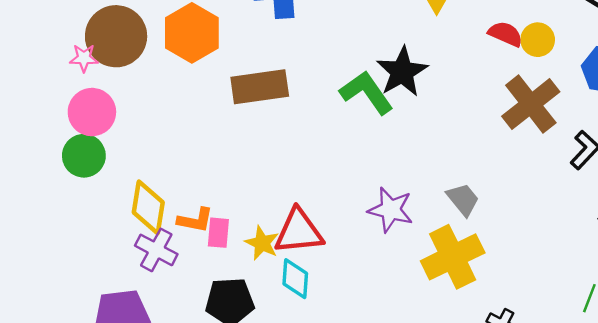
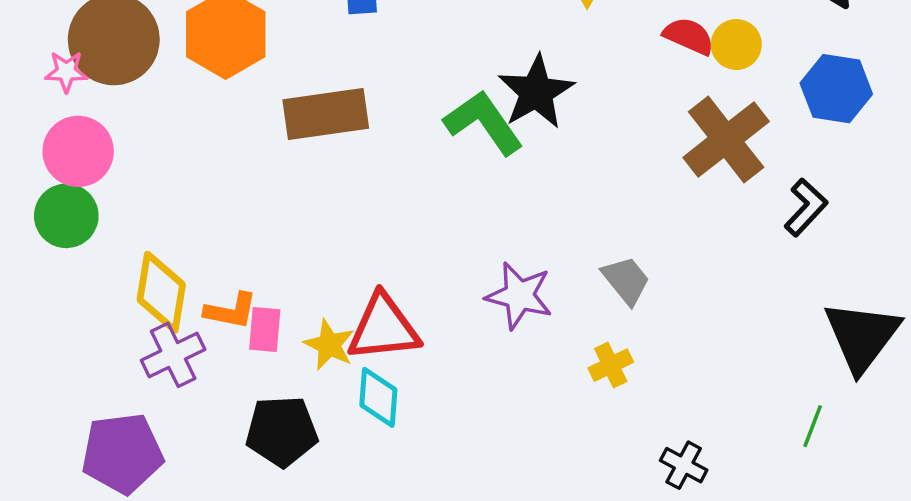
purple cross: (156, 250) -> (173, 355), turned 36
yellow cross: (453, 257) -> (611, 365), size x0.5

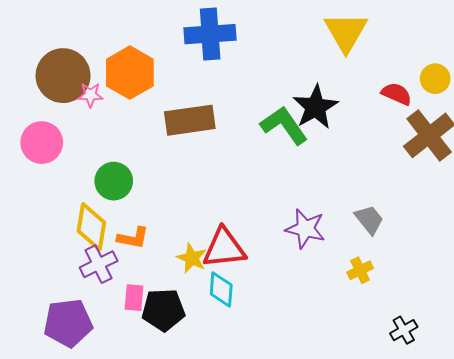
red semicircle: (689, 36) -> (397, 94), moved
pink star: (66, 72) -> (90, 95), moved
green circle: (66, 216) -> (114, 181), moved
pink rectangle: (265, 329) -> (134, 298), moved
black cross: (684, 465) -> (404, 330), turned 32

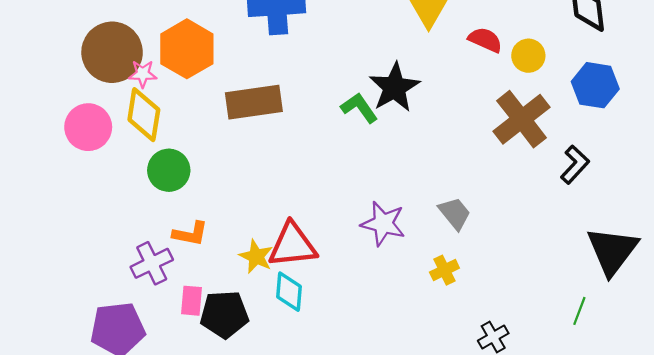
red semicircle: (397, 94) -> (485, 40), moved
green L-shape: (284, 125) -> (359, 108), size x0.7
yellow diamond: (91, 227) -> (144, 115), moved

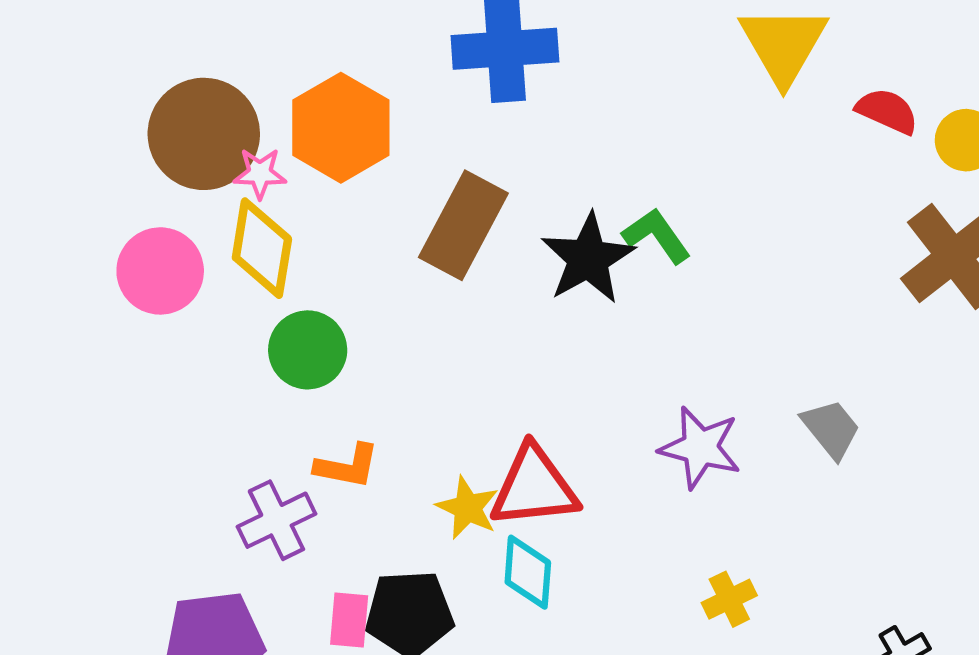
black star: (394, 87) -> (588, 259), moved
brown rectangle: (254, 102) -> (463, 225), turned -54
yellow cross: (444, 270) -> (729, 599), moved
pink rectangle: (191, 301) -> (349, 620), moved

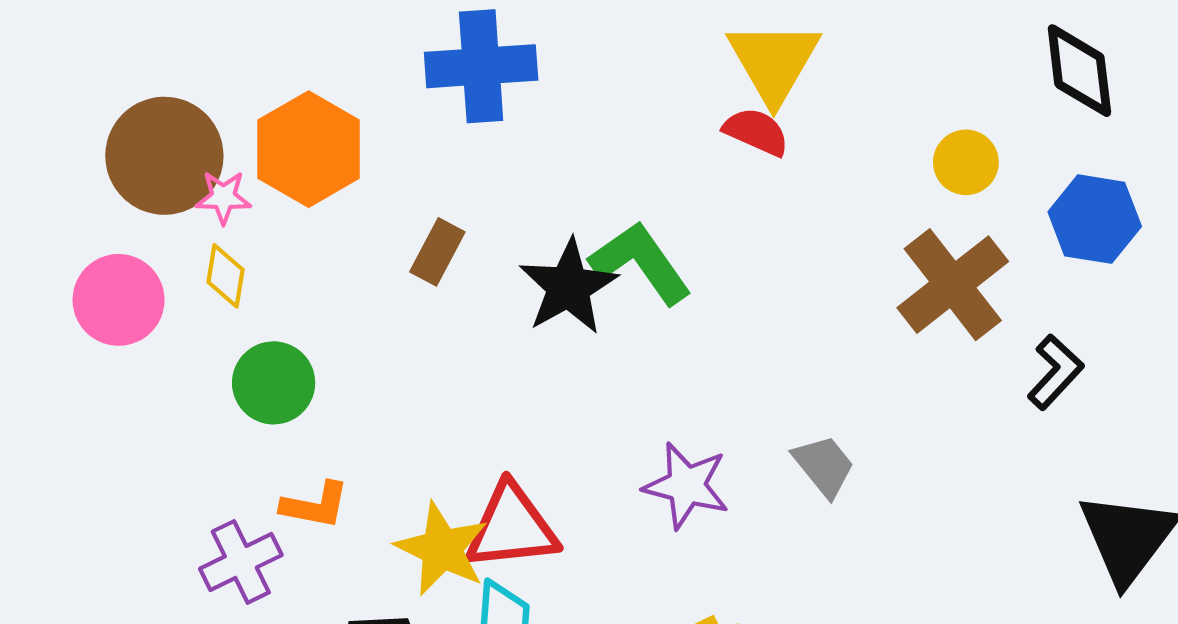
red semicircle: (887, 111) -> (756, 132), moved
brown rectangle: (463, 225) -> (437, 252), size x0.6
green L-shape: (657, 236) -> (640, 263), size x1.4
yellow diamond: (262, 248) -> (226, 276), size x0.6
yellow star: (468, 508) -> (442, 549), size x1.4

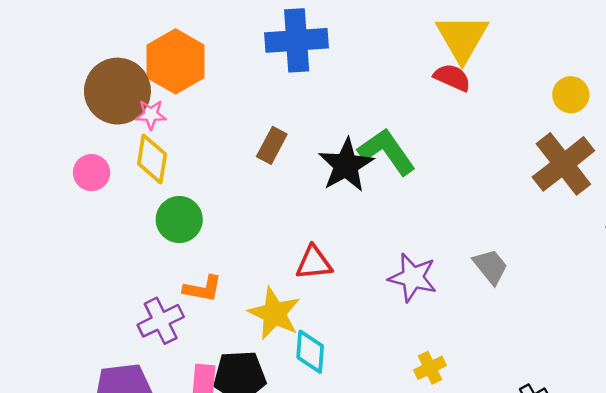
orange hexagon: (309, 149) -> (176, 61), moved
yellow diamond: (226, 276) -> (152, 159), size x1.4
pink circle: (119, 300) -> (92, 173), size x0.7
red triangle: (512, 527) -> (314, 263), moved, size x0.7

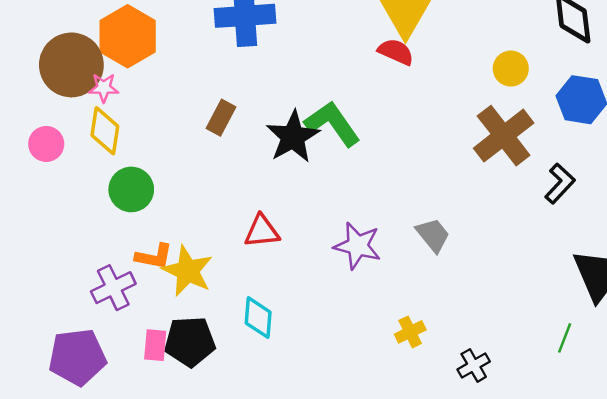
yellow star: (274, 313) -> (188, 271), moved
yellow cross: (430, 368) -> (410, 332), moved

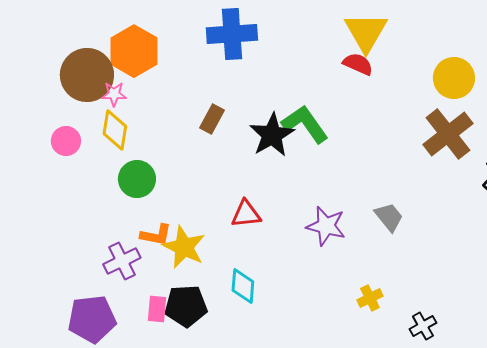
yellow circle: (511, 69) -> (454, 78), size x1.4

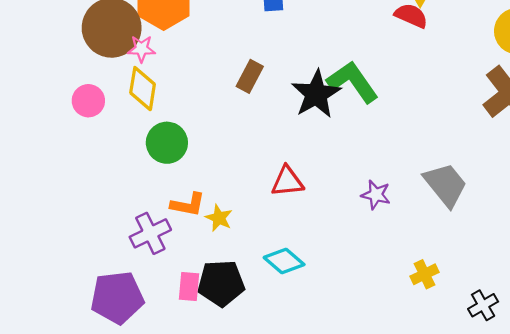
gray trapezoid: (389, 217) -> (445, 185), size x1.4
purple star: (326, 226) -> (376, 195), size x0.7
yellow star: (184, 247) -> (219, 218), size x0.6
cyan diamond: (243, 286) -> (284, 261), turned -54

